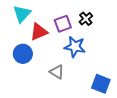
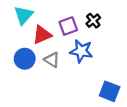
gray triangle: (57, 72) -> (52, 60), moved

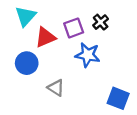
gray triangle: (52, 60) -> (56, 88), moved

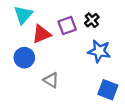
blue star: (88, 55) -> (99, 51), moved

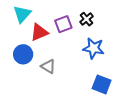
gray triangle: (51, 80) -> (48, 66), moved

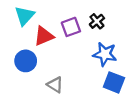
gray triangle: (48, 66) -> (55, 85), moved
blue square: (102, 84) -> (114, 82), moved

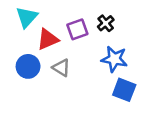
gray triangle: (55, 85) -> (61, 68), moved

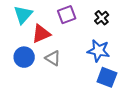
black cross: (106, 23) -> (102, 18), moved
purple square: (77, 29) -> (67, 15), moved

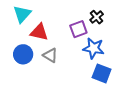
purple square: (67, 15) -> (78, 29), moved
red triangle: (41, 34) -> (39, 32), turned 36

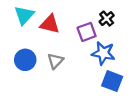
red triangle: (39, 32) -> (50, 24), moved
gray triangle: (50, 55) -> (55, 61), turned 42

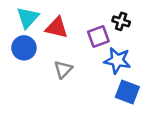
black cross: (107, 19) -> (121, 21), turned -32
blue circle: (25, 60) -> (24, 48), moved

